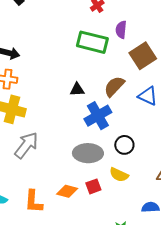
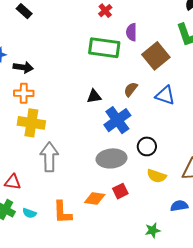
brown semicircle: (114, 86) -> (131, 89), size x0.7
gray arrow: (26, 145) -> (49, 157), turned -32
yellow semicircle: (119, 175) -> (157, 176), moved

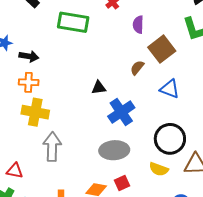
green rectangle: (104, 48) -> (73, 22), moved
brown semicircle: (131, 89) -> (137, 68), moved
black circle: (147, 146) -> (170, 139), moved, size x1.6

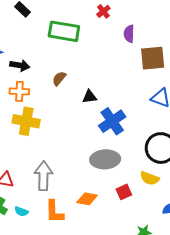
brown square: (162, 49) -> (153, 58), turned 32
brown semicircle: (137, 68) -> (59, 78), moved
gray arrow: (52, 147) -> (43, 176), moved
red square: (122, 183) -> (124, 192), moved

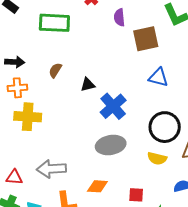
gray arrow: (43, 176) -> (51, 169), turned -88
red square: (124, 192) -> (136, 195), moved, turned 35

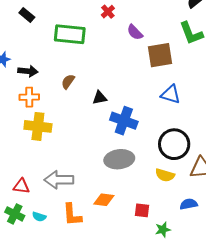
purple semicircle: (119, 17) -> (135, 32), turned -42
blue cross: (113, 106) -> (124, 121), turned -32

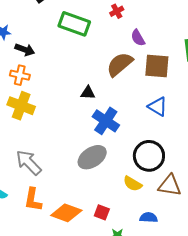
brown semicircle: (68, 82) -> (120, 64), moved, size x1.8
gray ellipse: (119, 159) -> (92, 157), turned -40
gray arrow: (59, 180) -> (29, 163), turned 32
orange diamond: (104, 200) -> (66, 213), moved, size x1.4

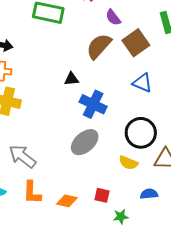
brown square: (157, 66) -> (136, 43), turned -32
orange diamond: (66, 213) -> (67, 201), size x0.7

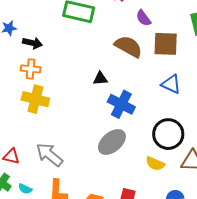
brown square: (136, 43) -> (166, 44), turned 36
brown semicircle: (99, 46) -> (128, 47), turned 76

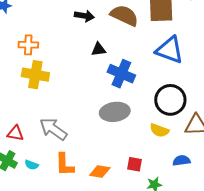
black arrow: (32, 43) -> (84, 16), moved
blue triangle: (171, 84) -> (170, 50), size x1.4
gray ellipse: (112, 142) -> (115, 112), turned 36

